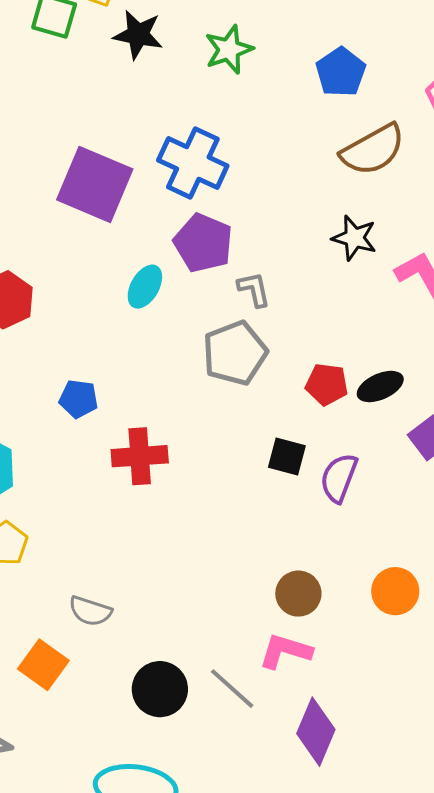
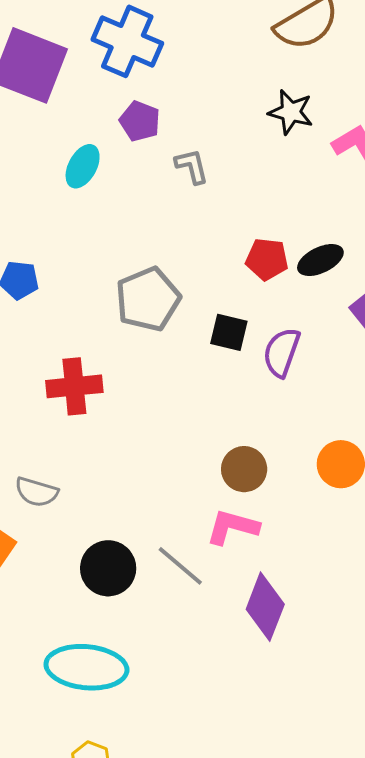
purple pentagon: (203, 243) -> (140, 121), size x0.7
gray pentagon: (235, 353) -> (148, 299), moved
red cross: (140, 456) -> (74, 386), moved

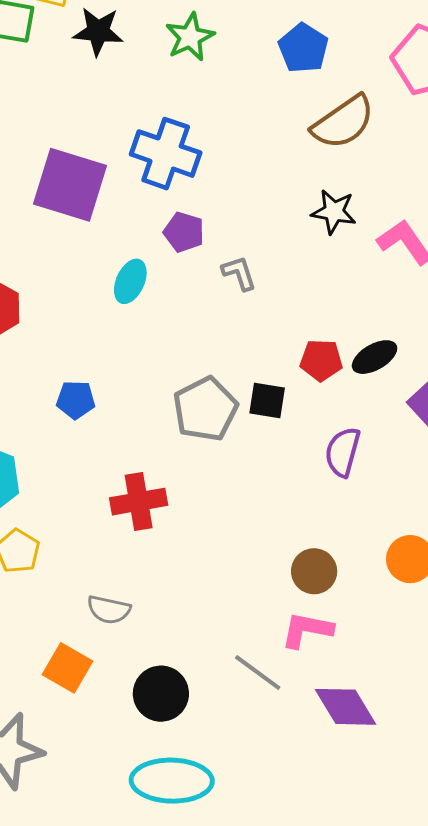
black square: (229, 332) -> (267, 400), moved
black circle: (108, 568) -> (161, 694), moved
purple diamond: (265, 607) -> (345, 707), turned -48

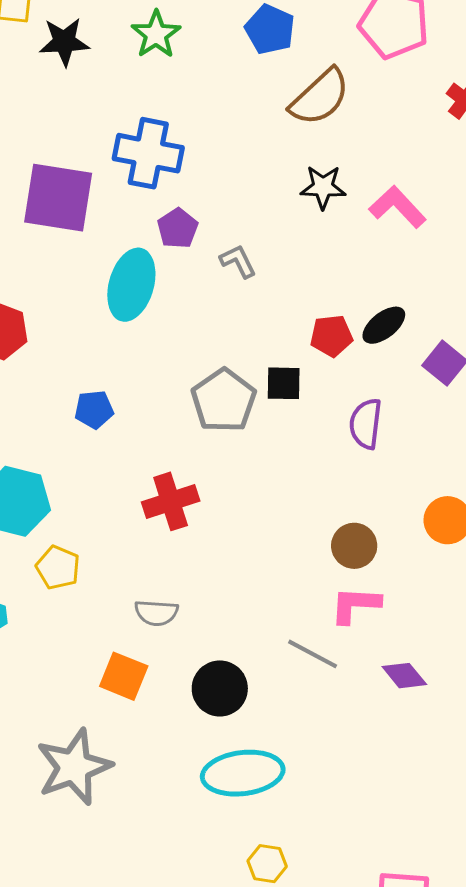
purple pentagon: (184, 232) -> (178, 228), turned 30
cyan ellipse: (130, 281) -> (131, 285), size x1.6
purple diamond: (345, 707) -> (404, 676), size x0.7

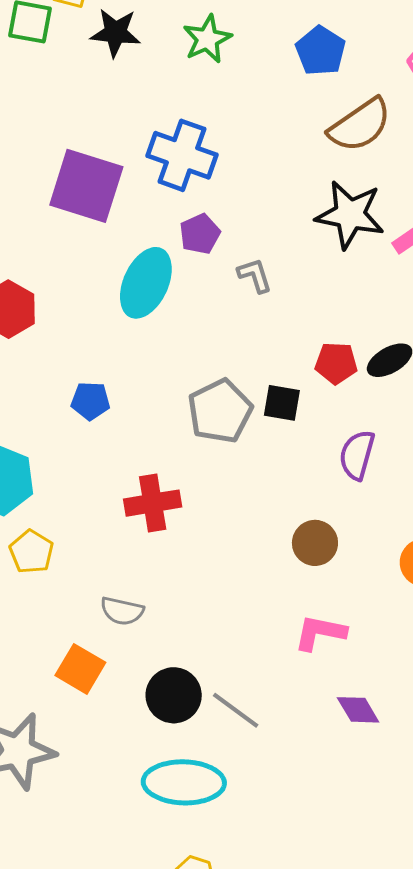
black star: (323, 187) -> (350, 215), size x1.5
brown circle: (354, 546) -> (315, 543), moved
gray line: (313, 654) -> (236, 710), moved

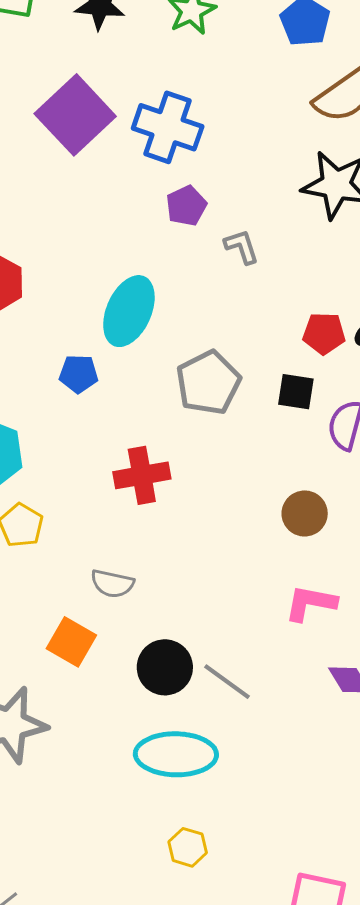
purple square: (86, 186) -> (75, 115), moved, turned 30
cyan ellipse: (146, 283) -> (129, 311), moved
black square: (282, 403) -> (296, 392), moved

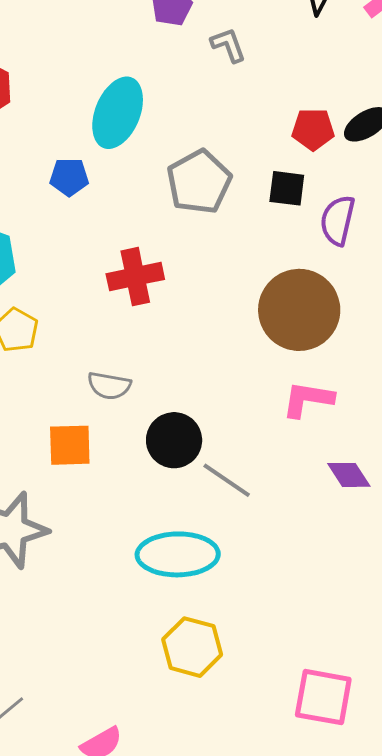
brown circle: (305, 513) -> (299, 310), size x1.8
orange square: (71, 642) -> (70, 445), turned -30
black circle: (165, 667) -> (174, 440), moved
yellow hexagon: (188, 847) -> (192, 647), size x1.5

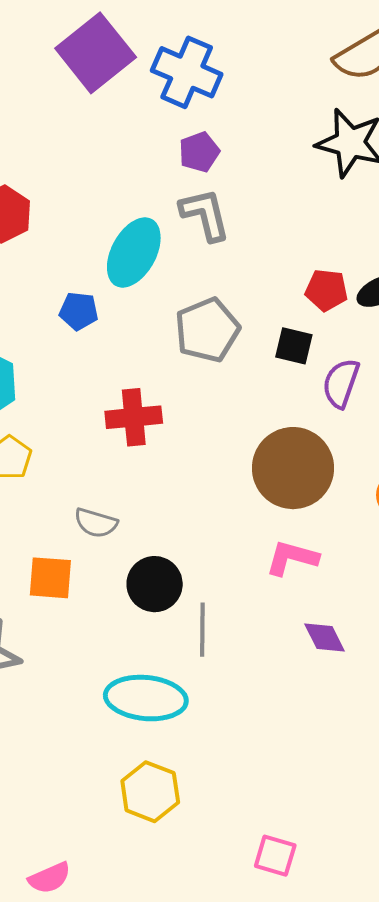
gray L-shape: (228, 45) -> (205, 215), moved, size x1.5
gray line: (227, 480) -> (202, 630), turned 50
pink square: (323, 697) -> (275, 856), size x0.7

